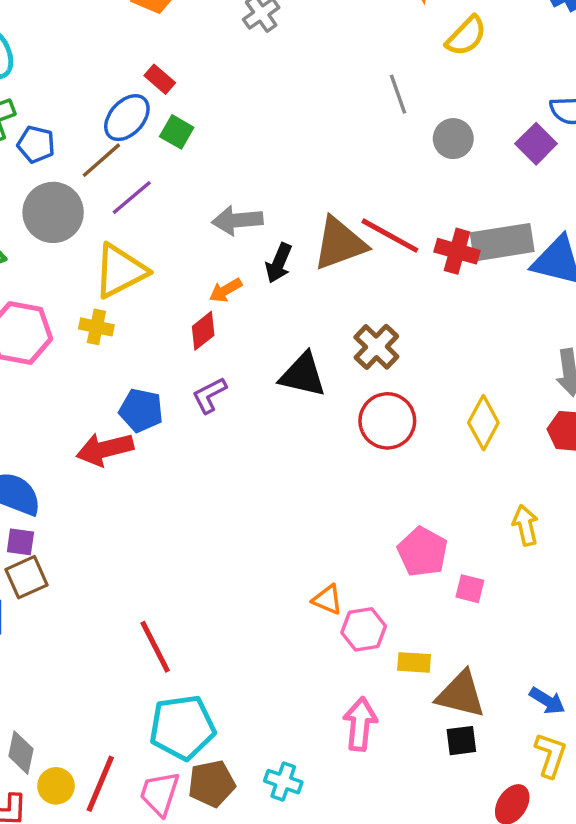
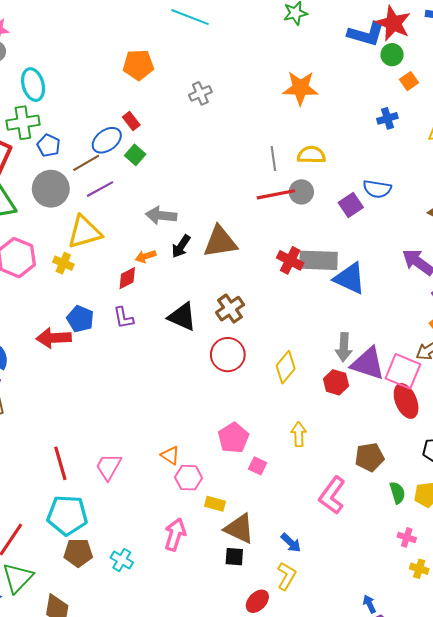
yellow semicircle: (466, 36) -> (311, 155), moved, turned -144
red line: (390, 236) -> (276, 194), moved, turned -51
purple L-shape: (209, 395) -> (123, 318), turned -85
pink trapezoid: (160, 793) -> (108, 467), moved

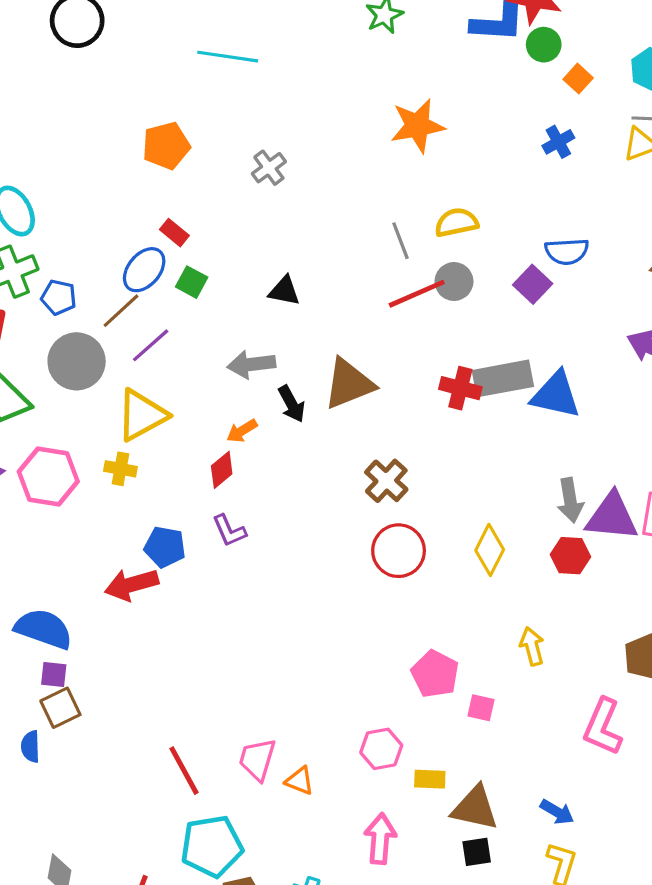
black arrow: (181, 246) -> (292, 404), turned -50
black triangle: (182, 317) -> (284, 291), moved, size x0.7
orange triangle: (170, 455) -> (300, 781), moved

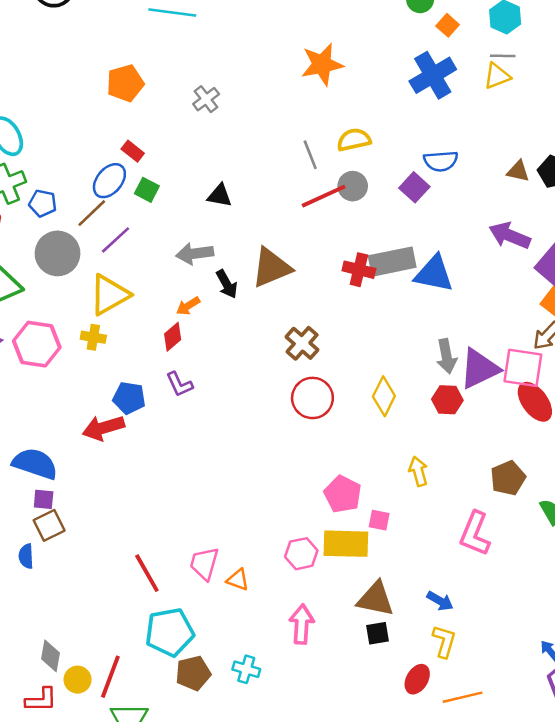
blue cross: (558, 142) -> (433, 75), size x1.8
purple triangle: (612, 517) -> (479, 369), turned -30
yellow rectangle: (430, 779) -> (346, 544), moved, size x1.8

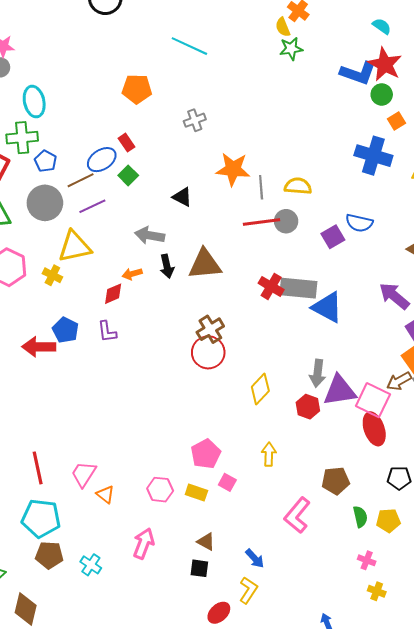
orange star: (322, 64) -> (233, 169), moved
blue cross: (433, 75) -> (373, 156), turned 30
red circle: (312, 398) -> (208, 352), moved
yellow rectangle: (346, 544) -> (196, 492), size x0.6
brown triangle: (376, 599) -> (206, 542), size x0.6

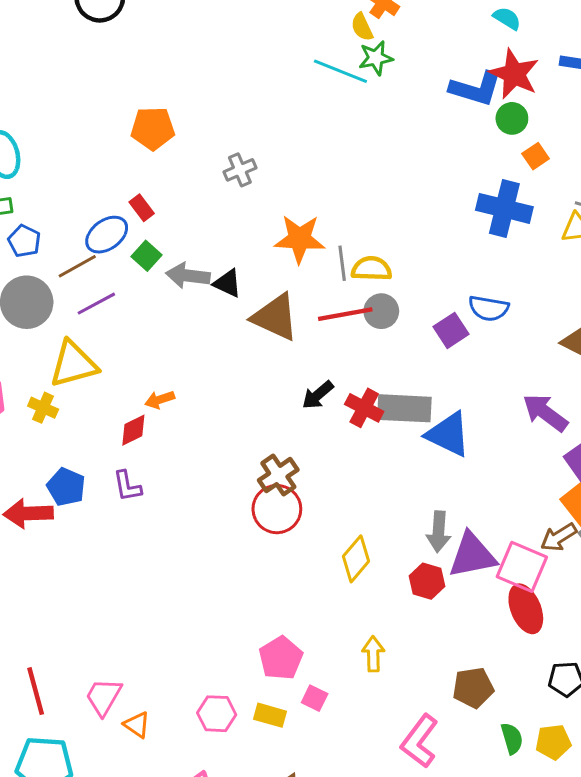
cyan line: (189, 46) -> (340, 71), moved
yellow semicircle: (298, 186) -> (371, 269), moved
gray arrow: (150, 235) -> (188, 276), moved
brown triangle: (205, 264) -> (275, 317), moved, turned 33
black arrow: (167, 266) -> (318, 395), moved, turned 65

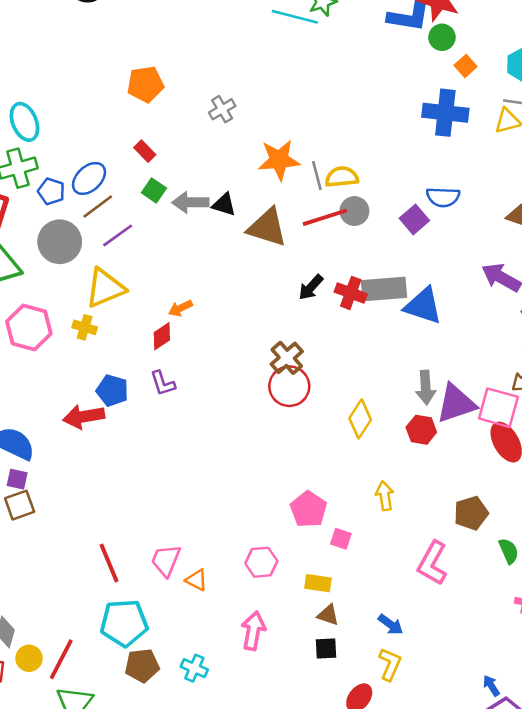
blue ellipse: (107, 235) -> (89, 178), moved
yellow rectangle: (270, 715) -> (318, 583), moved

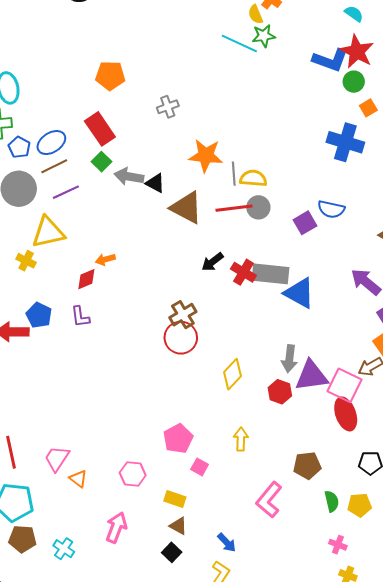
red rectangle: (145, 151) -> (100, 129), size x1.8
black square: (326, 649) -> (172, 552), turned 36

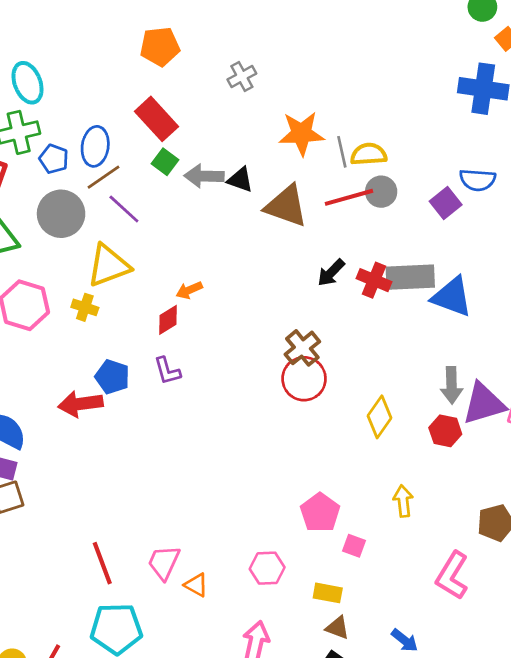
blue ellipse: (51, 143) -> (95, 146), turned -40
purple line: (66, 192) -> (124, 209), turned 76

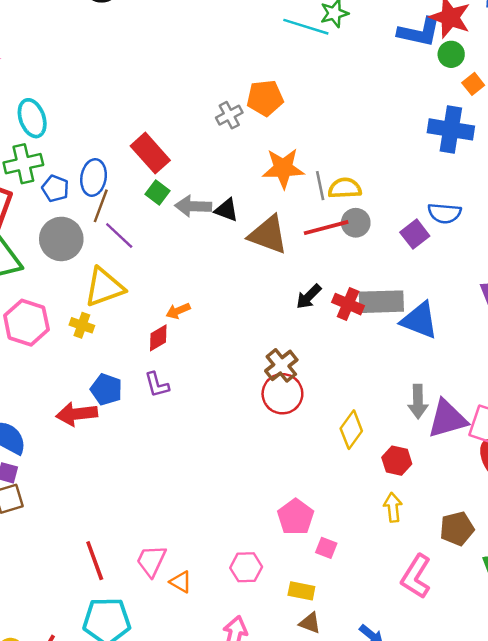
orange pentagon: (160, 47) -> (265, 98), moved
brown line: (104, 177) -> (101, 206), turned -36
red hexagon: (445, 431) -> (397, 461), moved
yellow arrow: (403, 501) -> (393, 507), moved

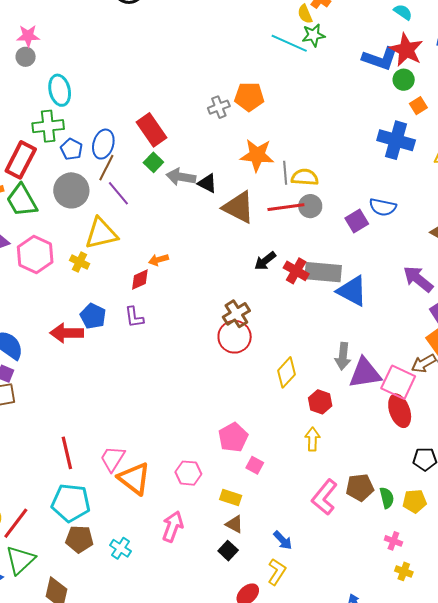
brown pentagon: (457, 529) -> (360, 487), moved
orange triangle: (181, 582) -> (134, 478), size x1.8

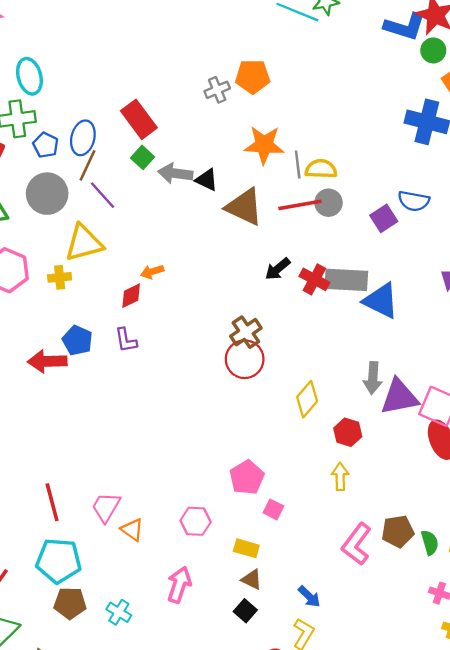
yellow cross: (80, 262) -> (60, 277), turned -30
orange triangle: (134, 478) -> (132, 530), size x0.6

